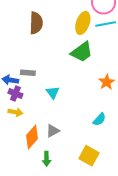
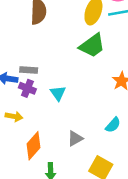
purple cross: (15, 93) -> (27, 88), moved
gray triangle: (53, 131) -> (75, 138), moved

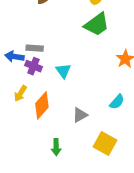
yellow arrow: (14, 116) -> (20, 93), turned 112
orange diamond: (34, 146) -> (42, 105), moved

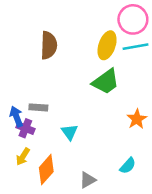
blue arrow: (14, 57) -> (16, 117), turned 60
purple cross: (33, 66) -> (25, 128), moved

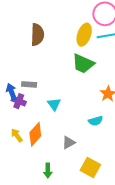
green trapezoid: (106, 82) -> (83, 64), turned 60
yellow arrow: (23, 157) -> (17, 135), moved, turned 112
cyan semicircle: (128, 166) -> (96, 121), moved, turned 32

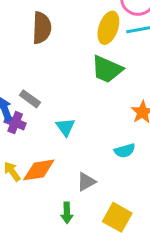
gray rectangle: (29, 84) -> (30, 99), turned 32
orange diamond: (35, 134) -> (39, 170), turned 40
green arrow: (48, 171) -> (67, 213), moved

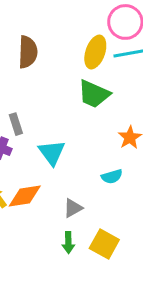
gray rectangle: (30, 99) -> (16, 124), turned 36
cyan triangle: (65, 127) -> (52, 153), size x1.4
green arrow: (67, 213) -> (68, 243), moved

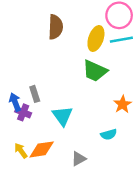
brown semicircle: (28, 52) -> (55, 27), moved

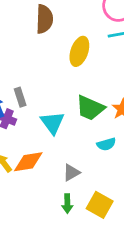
yellow ellipse: (96, 38) -> (79, 51), moved
green trapezoid: (95, 71) -> (90, 108), moved

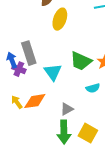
yellow ellipse: (79, 51) -> (60, 19), moved
gray rectangle: (20, 97) -> (29, 53), size x1.6
green arrow: (67, 204) -> (64, 132), size x1.6

